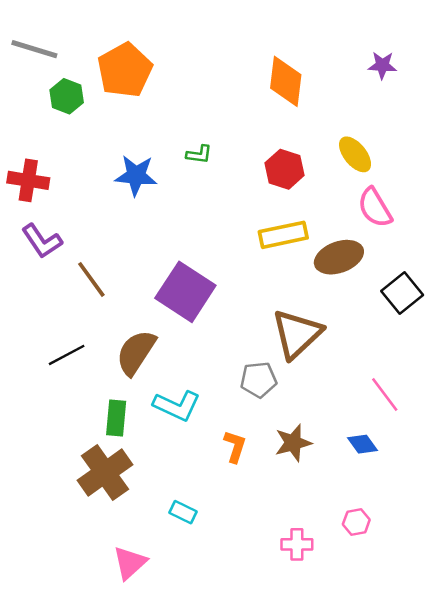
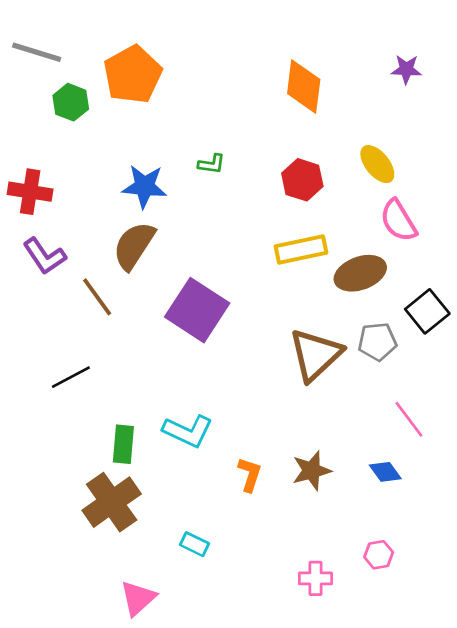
brown semicircle: (136, 352) -> (134, 246), moved
gray pentagon: (258, 380) -> (377, 342), moved

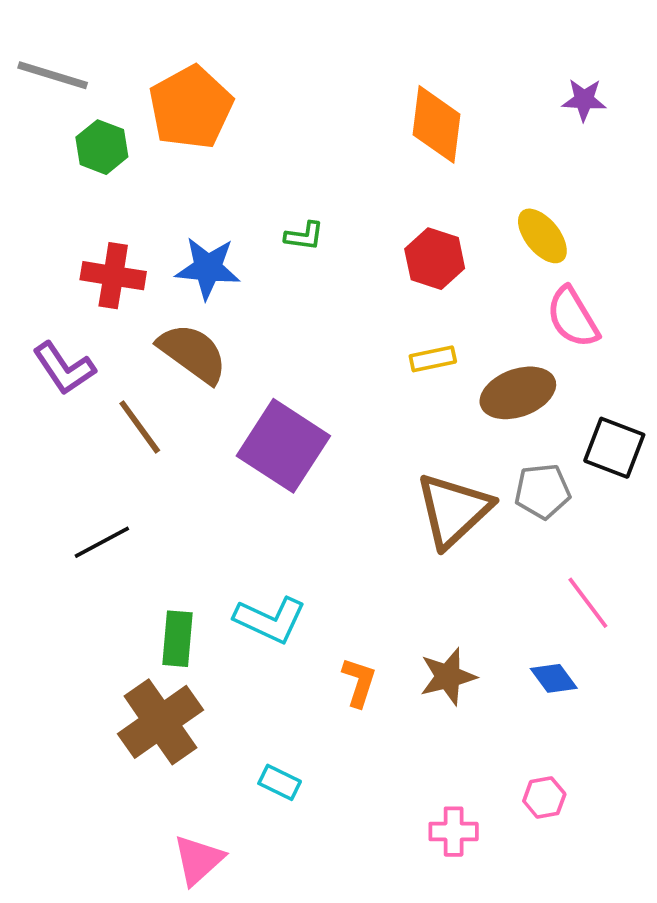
red cross: (30, 192) -> (113, 276), moved
brown semicircle: (134, 246) -> (193, 353), turned 93
yellow rectangle: (301, 250) -> (433, 359), size x0.6
black square: (427, 311) -> (614, 448), turned -30

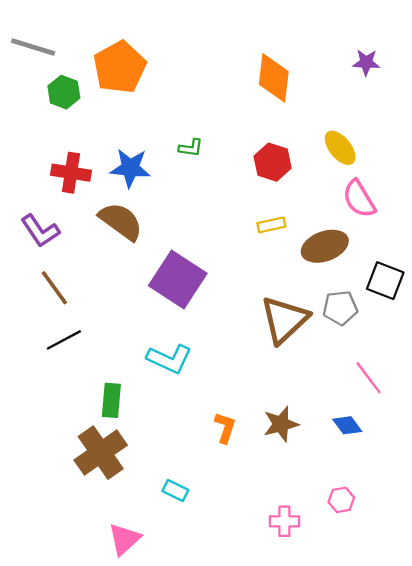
brown line: (140, 427) -> (54, 288), moved
cyan L-shape: (270, 620) -> (169, 359), moved

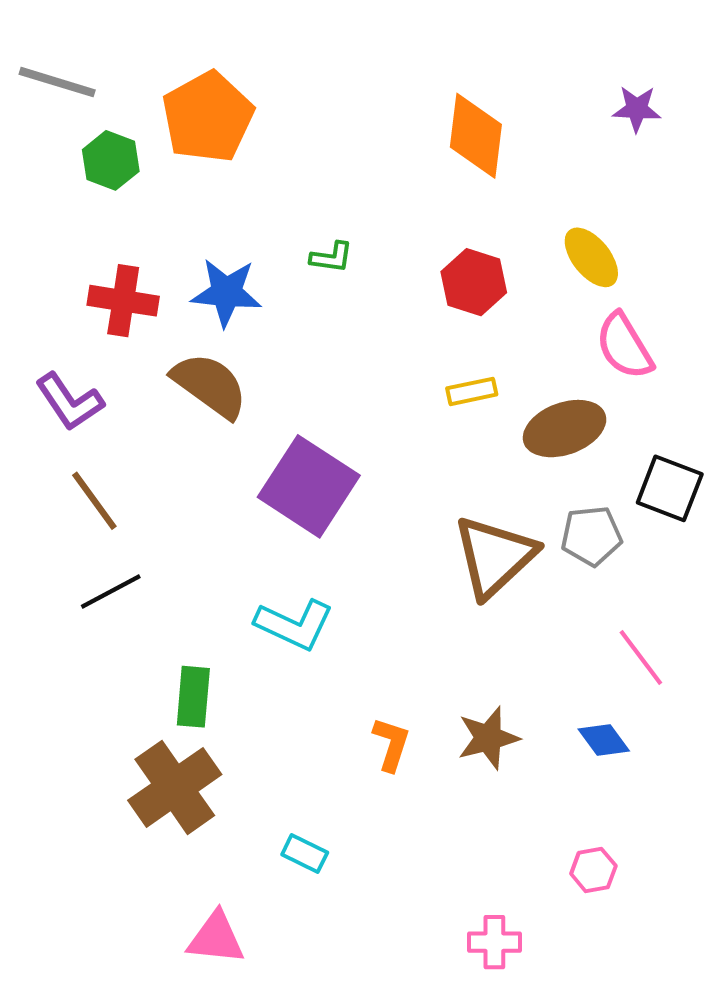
pink cross: (284, 521) -> (494, 942), moved
pink triangle: (124, 539) -> (216, 938), turned 48

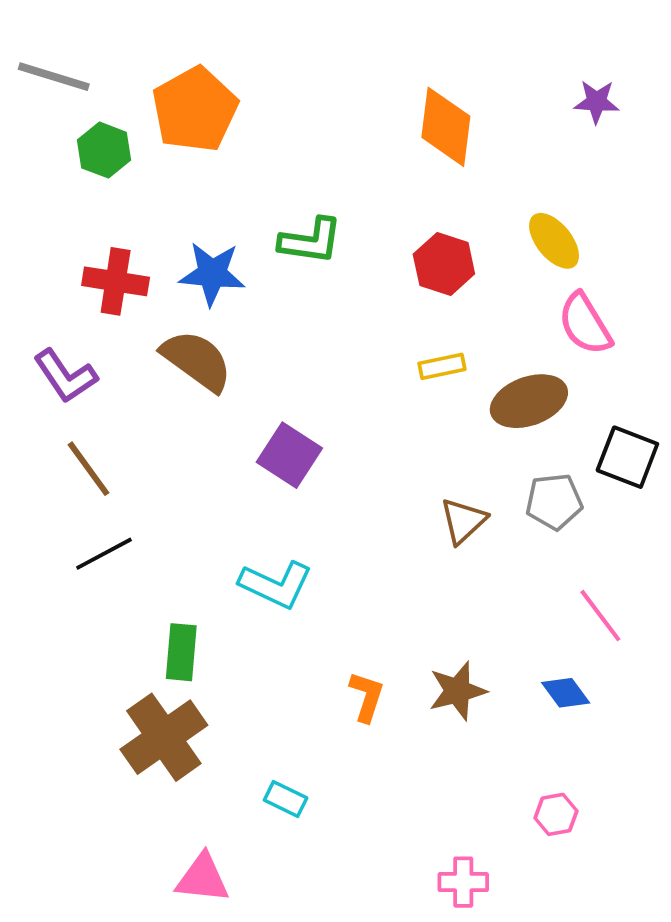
green L-shape: (331, 257) -> (311, 241), size x1.6
purple square: (309, 486) -> (289, 455), size x0.7
brown triangle: (494, 556) -> (463, 521), size x0.6

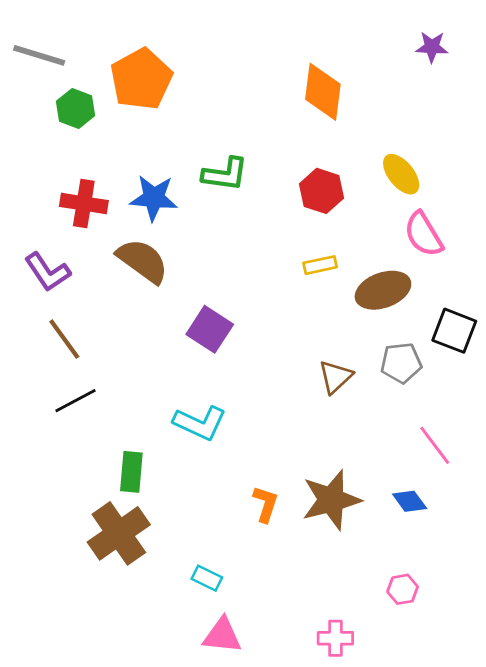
purple star: (597, 102) -> (432, 47), moved
brown star: (457, 691) -> (331, 500), size x1.4
pink triangle: (202, 878) -> (222, 635), moved

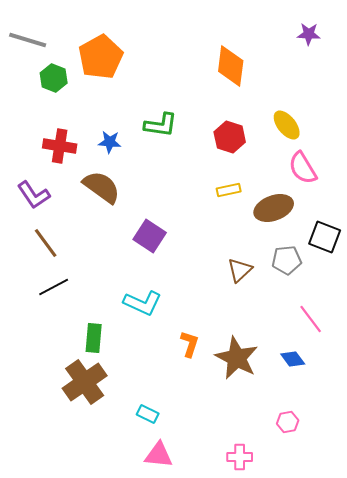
blue star: (154, 198) -> (110, 142), size x0.7
brown star: (331, 500) -> (237, 358), turned -30
orange L-shape: (266, 504) -> (190, 344), moved

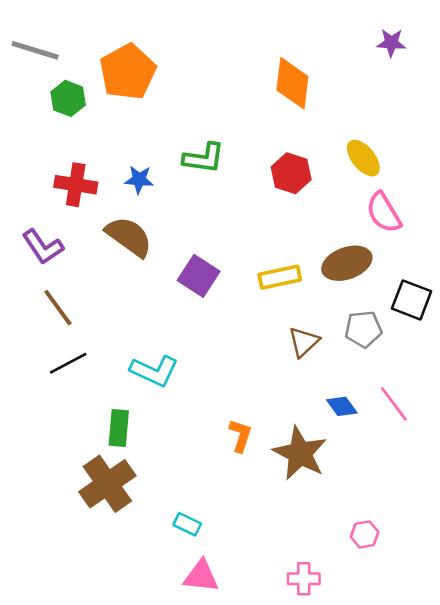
yellow rectangle: (229, 190) -> (280, 277), moved, size x1.4
purple square: (150, 236) -> (199, 276), moved
cyan L-shape: (143, 303) -> (154, 371), moved
blue diamond: (293, 359) -> (342, 406), moved

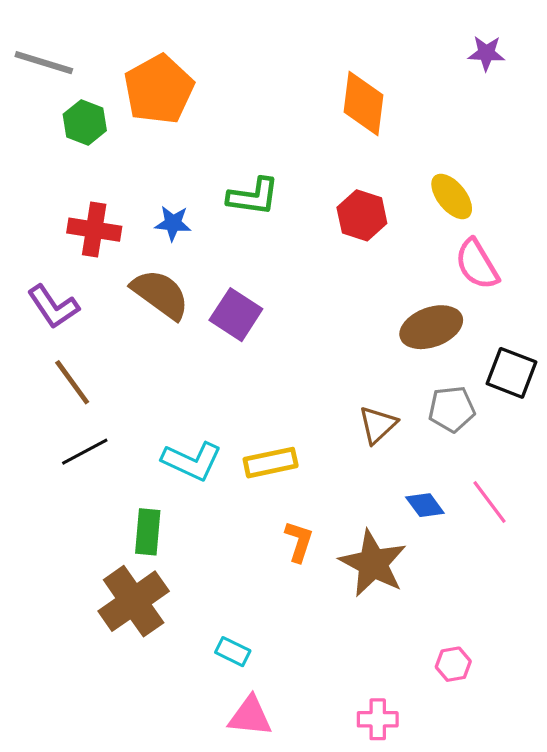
purple square: (199, 276) -> (236, 315), moved
yellow rectangle: (280, 277) -> (271, 463), moved

